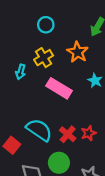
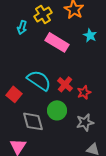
red star: (89, 133) -> (84, 92), moved

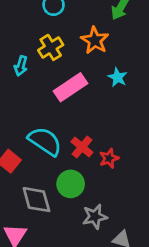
pink rectangle: (57, 42) -> (71, 87), turned -65
gray star: (85, 122) -> (95, 217), moved

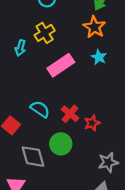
orange star: (95, 40) -> (94, 27), moved
cyan semicircle: (45, 141) -> (40, 109), size x0.7
gray star: (95, 217) -> (108, 162), moved

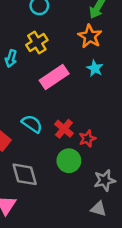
green circle: (61, 144) -> (69, 161), moved

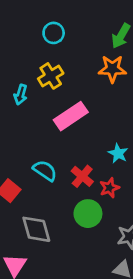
orange star: (90, 36) -> (112, 69), turned -30
cyan star: (95, 68) -> (118, 153), moved

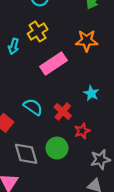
orange star: (112, 69) -> (87, 41), moved
red star: (109, 188) -> (82, 131), moved
green circle: (88, 214) -> (57, 148), moved

